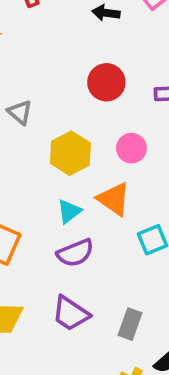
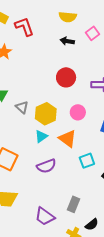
gray triangle: (20, 112) -> (22, 107), moved
cyan triangle: (69, 211) -> (41, 136), moved
purple trapezoid: (71, 313) -> (45, 216), moved

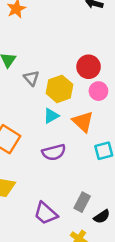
red circle: (66, 77) -> (89, 67), moved
black semicircle: (92, 225) -> (102, 217), moved

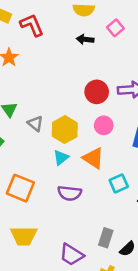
red circle: (89, 67) -> (97, 92), moved
purple semicircle: (54, 152) -> (70, 193), turned 30

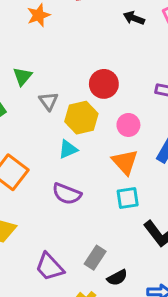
red circle: (97, 92) -> (104, 84), moved
orange triangle: (93, 158) -> (125, 162), moved

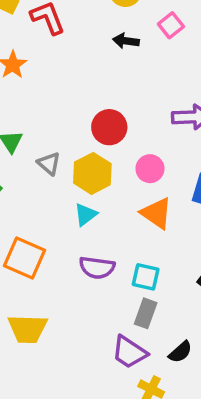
cyan square: (128, 198) -> (146, 277), moved, turned 35
gray rectangle: (95, 258) -> (146, 313), moved
purple trapezoid: (50, 267) -> (129, 352), moved

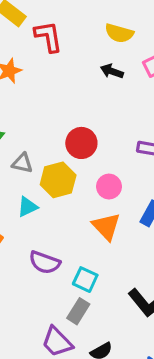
gray triangle: (49, 163) -> (22, 163), turned -40
cyan triangle: (86, 215) -> (27, 207), moved

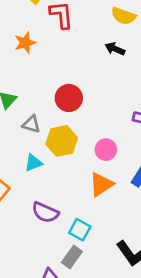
red circle: (81, 143) -> (69, 98), moved
orange triangle: (106, 226) -> (101, 184), turned 36

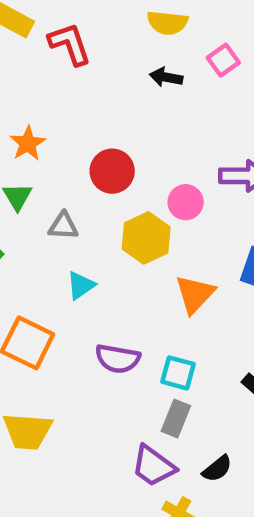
orange star: (25, 43) -> (28, 143), moved
yellow hexagon: (62, 141) -> (146, 238), moved
pink circle: (106, 150) -> (186, 202), moved

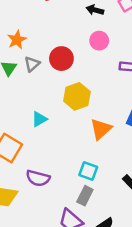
pink circle: (186, 202) -> (99, 41), moved
gray triangle: (63, 226) -> (32, 64), moved, turned -49
purple semicircle: (118, 359) -> (38, 178), moved

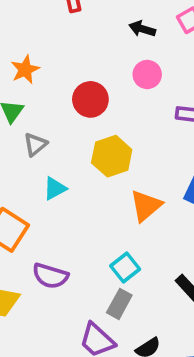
gray triangle: (32, 64) -> (35, 144), moved
cyan square: (88, 171) -> (125, 268), turned 30

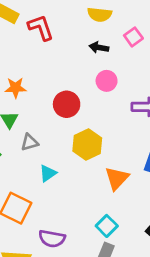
orange star: (25, 70) -> (16, 88), turned 30
gray triangle: (35, 144) -> (29, 142), turned 30

